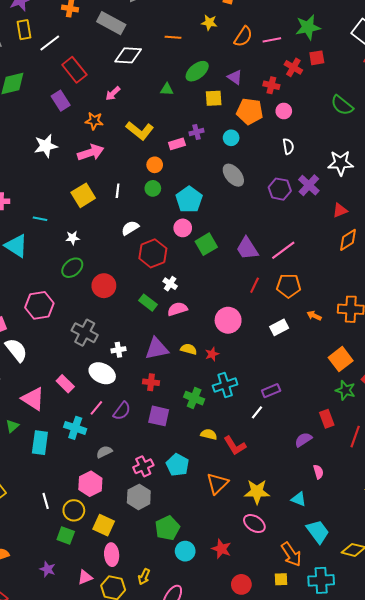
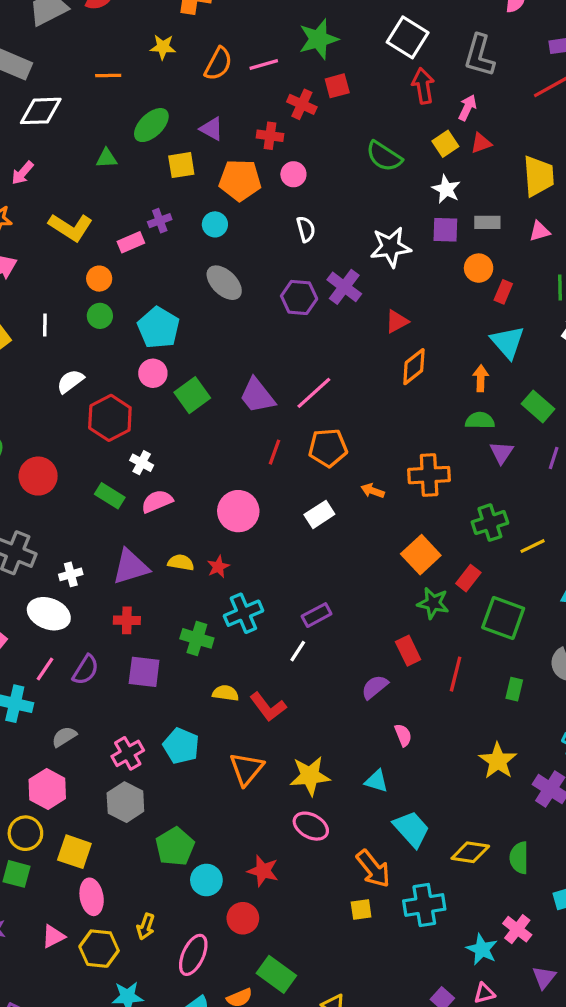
red circle: (241, 584) -> (243, 918), moved

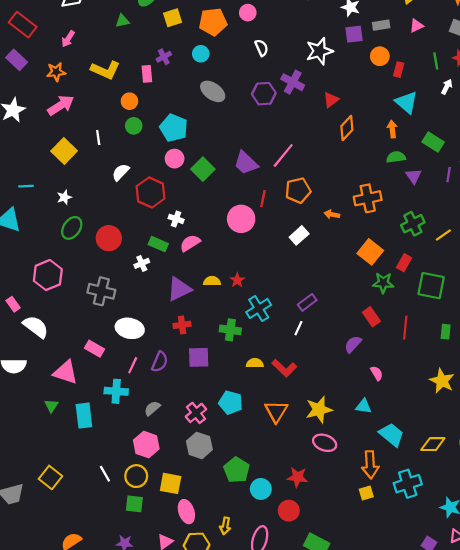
pink rectangle: (131, 242) -> (147, 74), turned -63
pink circle: (238, 511) -> (241, 219), moved
white cross: (71, 574) -> (142, 263), moved
orange arrow: (373, 869) -> (370, 465), turned 44

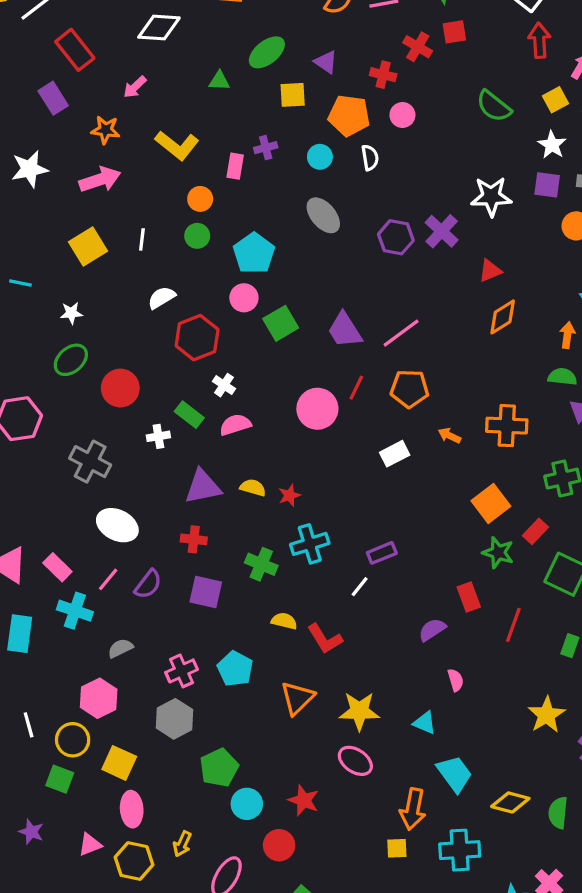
white semicircle: (261, 48) -> (370, 158), moved
pink rectangle: (95, 349) -> (57, 567), moved

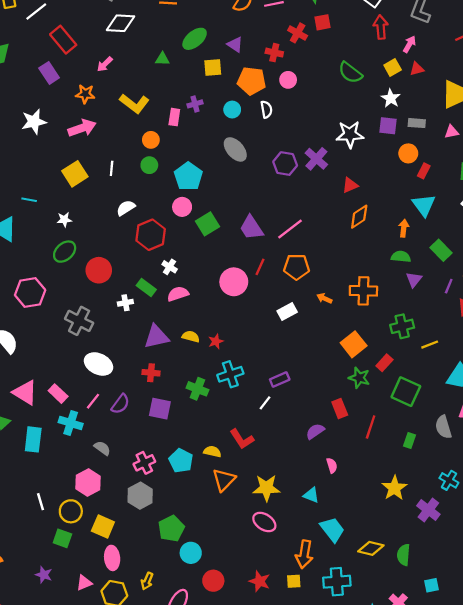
yellow semicircle: (284, 621) -> (212, 452), moved
gray semicircle: (120, 648) -> (102, 448), turned 63
red star: (304, 800) -> (260, 581), moved

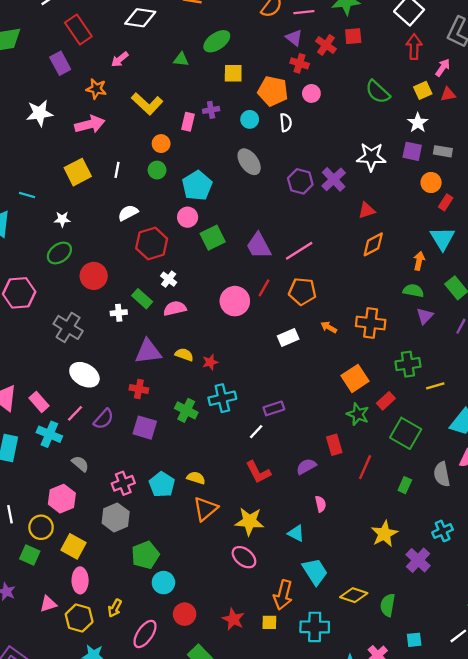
purple triangle: (235, 45) -> (294, 38), moved
red L-shape: (242, 439) -> (258, 472), moved
cyan cross: (449, 480) -> (443, 531), turned 30

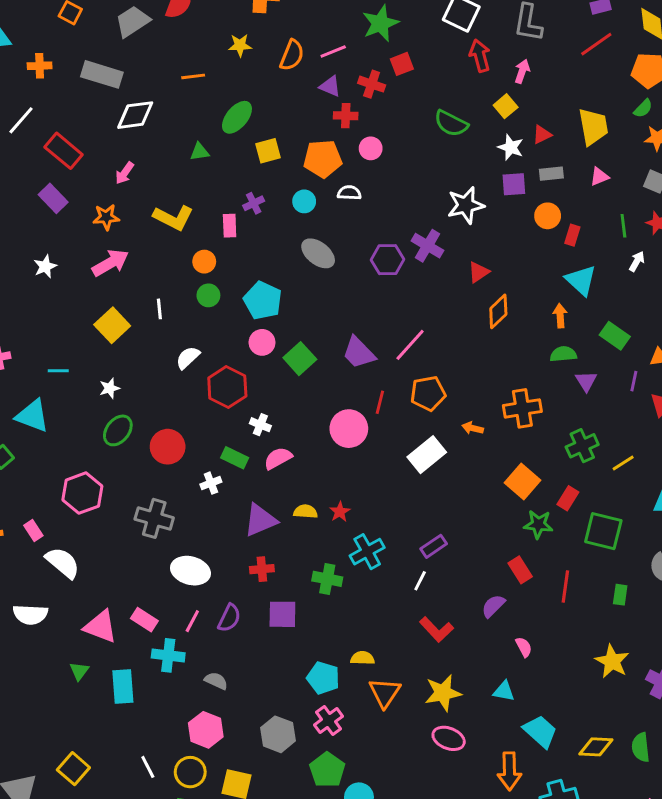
red triangle: (448, 94) -> (542, 134), moved
white star: (40, 113) -> (45, 266), size x0.7
white semicircle: (286, 123) -> (349, 193), turned -66
white rectangle: (288, 338) -> (427, 455), size x1.4
pink cross: (123, 483) -> (329, 721), moved

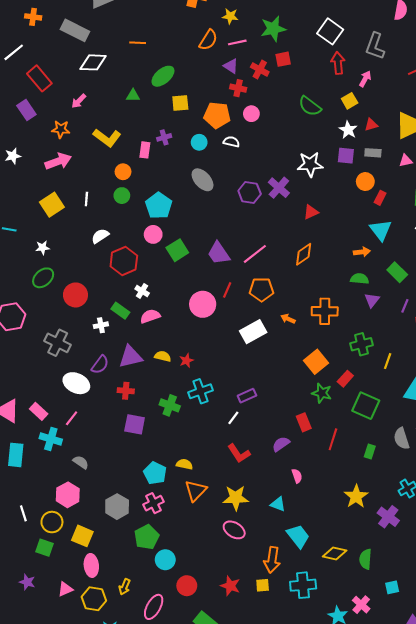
yellow star: (240, 45) -> (230, 16), moved
orange diamond: (498, 311) -> (304, 254), moved
orange arrow: (560, 316) -> (362, 252), turned 77
yellow line: (623, 463) -> (388, 361), turned -49
purple semicircle: (229, 618) -> (100, 365), moved

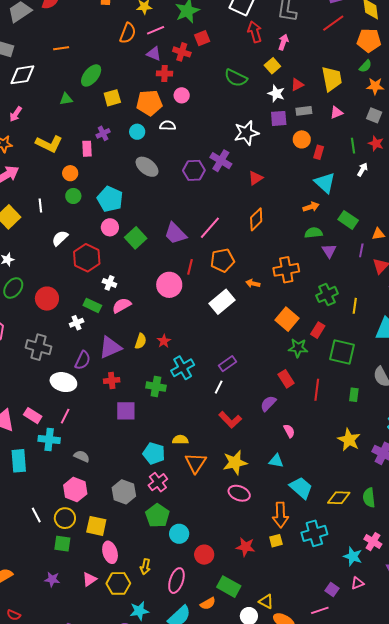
yellow semicircle: (163, 356) -> (141, 341), turned 105

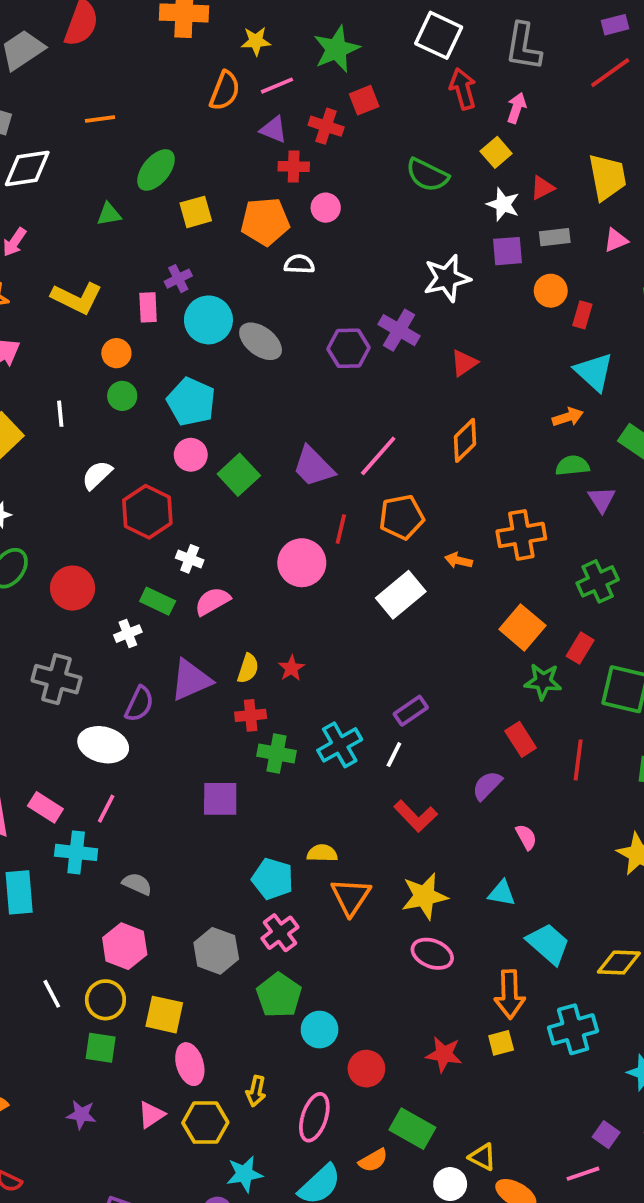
cyan circle: (137, 132) -> (208, 320), moved, size x1.6
cyan cross: (183, 368) -> (340, 745), moved
red cross: (112, 380) -> (251, 715), moved

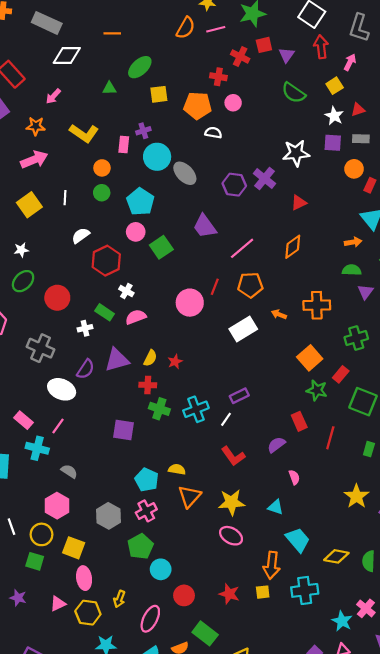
purple triangle: (274, 130) -> (286, 55), moved, turned 35
purple trapezoid: (313, 467) -> (205, 226), moved

